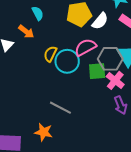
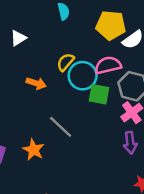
orange arrow: (26, 32) -> (36, 83), moved, turned -35
green square: (97, 71) -> (99, 94), moved

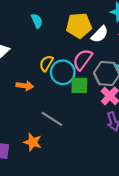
pink semicircle: (108, 65) -> (83, 60), turned -30

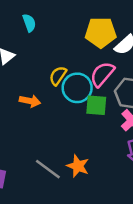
cyan semicircle: (37, 21) -> (29, 23), moved
gray line: (52, 119) -> (48, 169), moved
orange star: (33, 142) -> (78, 166), moved

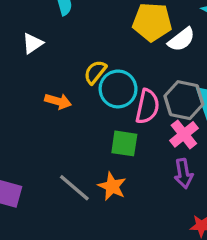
pink semicircle: (102, 74) -> (147, 106), moved, turned 148
green square: (96, 105) -> (124, 143), moved

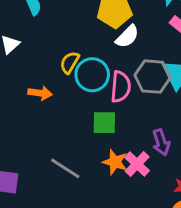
white semicircle: (181, 39) -> (127, 36), moved
pink cross: (184, 134) -> (137, 164), moved
orange star: (112, 186) -> (115, 162), moved

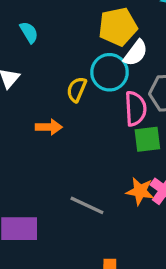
cyan circle: (92, 75) -> (110, 72), moved
green square: (104, 123) -> (147, 139), moved

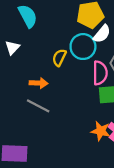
cyan semicircle: (29, 32) -> (28, 16), size x1.5
gray line: (87, 205) -> (38, 106), moved

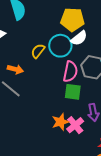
orange star: (101, 131) -> (60, 122), turned 30

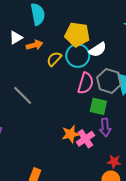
yellow pentagon: (72, 20) -> (77, 35), moved
orange arrow: (15, 69) -> (35, 45), moved, turned -35
green square: (73, 92) -> (98, 106), moved

